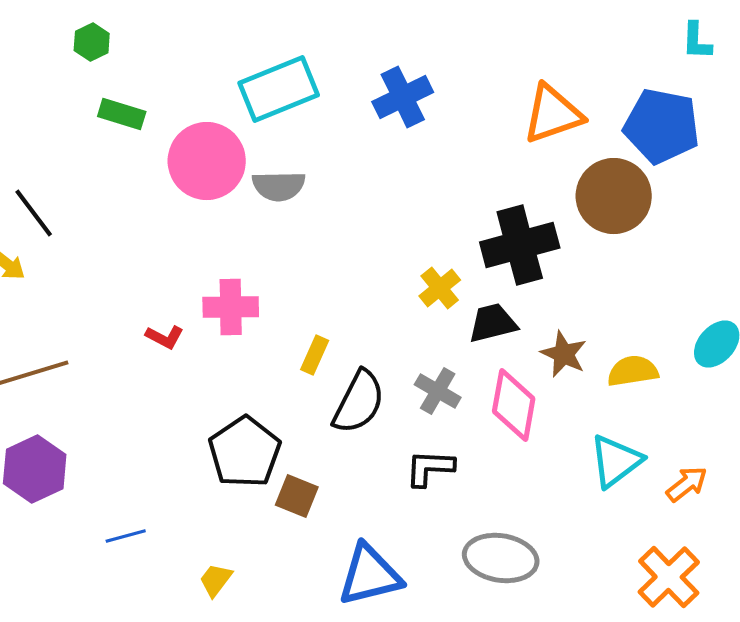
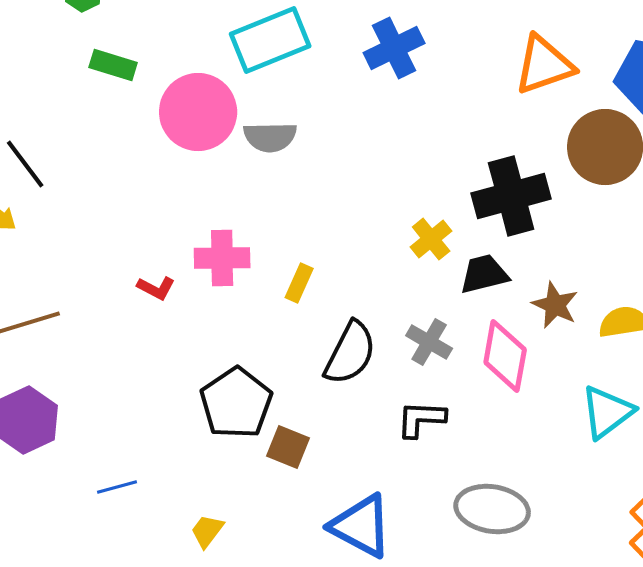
yellow rectangle: (315, 355) -> (299, 283), moved
blue triangle: (370, 575) -> (361, 526), turned 42

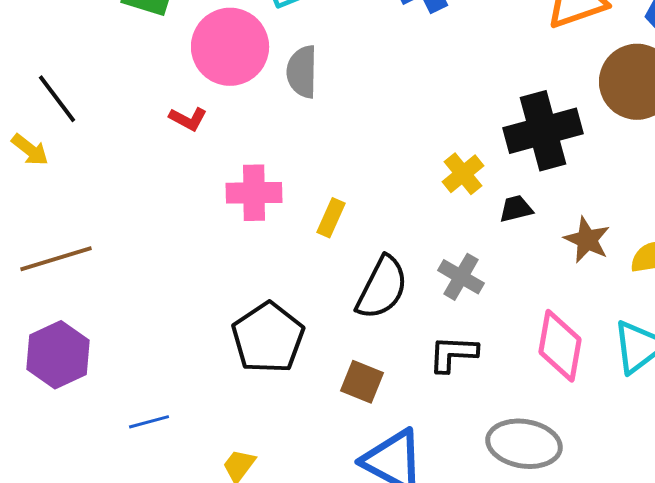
gray semicircle: (270, 137) -> (302, 72), turned 92
black trapezoid: (484, 274) -> (516, 209), size x0.7
red L-shape: (156, 288) -> (188, 119), moved
pink diamond: (505, 356) -> (560, 346), moved
brown square: (288, 447) -> (362, 382), moved

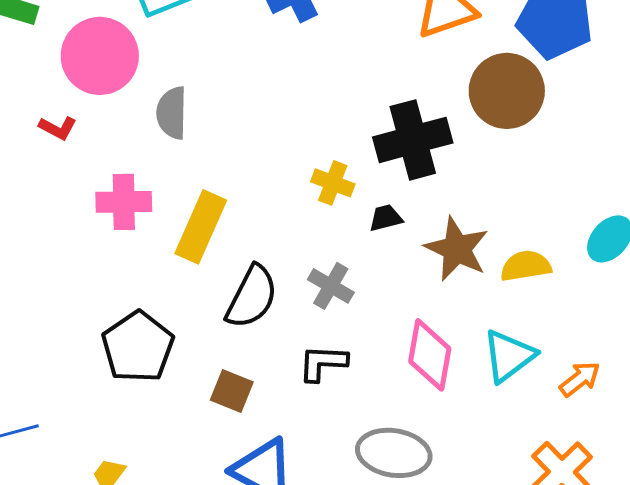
gray semicircle: (302, 72) -> (172, 113), moved
yellow cross: (463, 174) -> (333, 183), turned -30
yellow rectangle: (331, 218) -> (201, 227), size x1.8
brown star: (587, 240) -> (457, 249), size x1.4

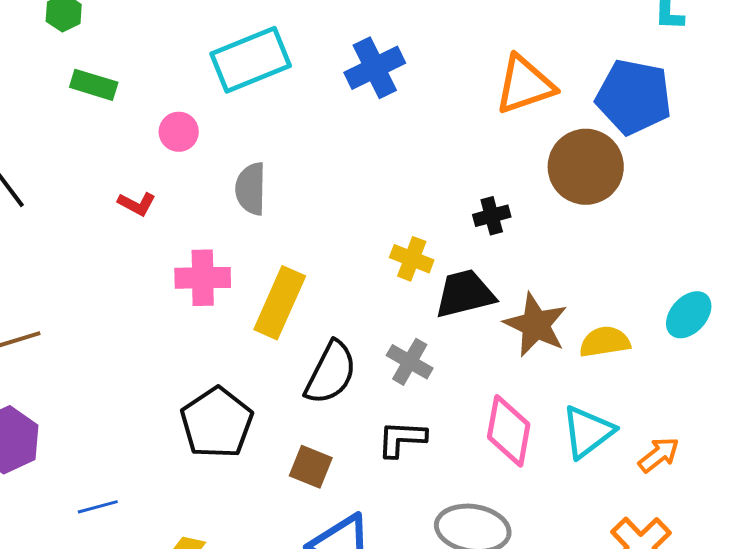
pink circle: (100, 56) -> (179, 132), size x0.5
black cross: (413, 140) -> (492, 216), size x0.5
black trapezoid: (386, 218) -> (465, 294), size x1.8

